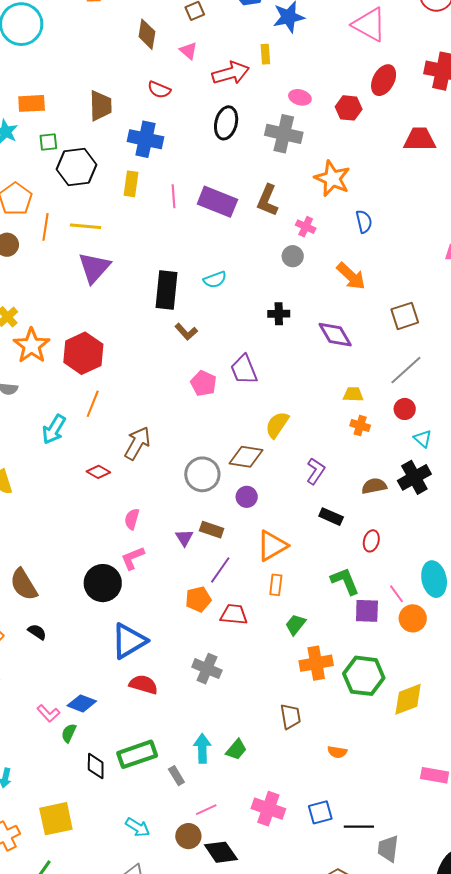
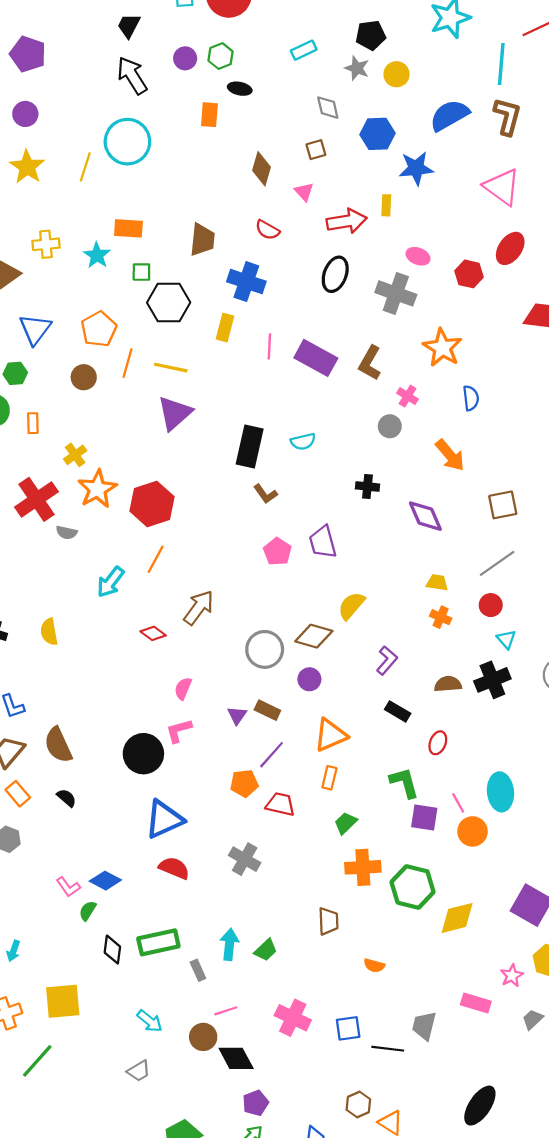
gray trapezoid: (388, 849) -> (424, 1026), moved

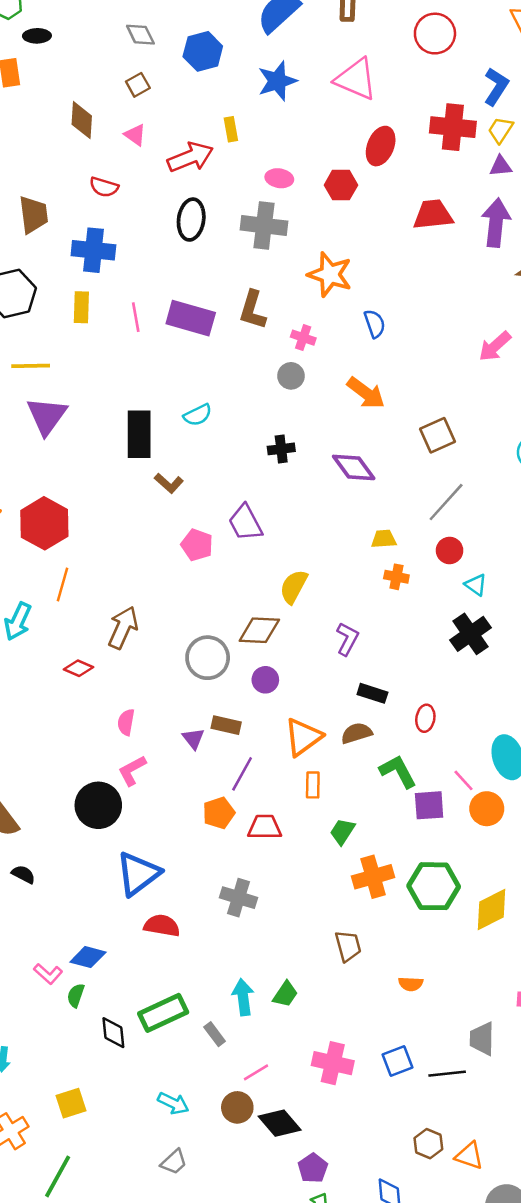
blue star: (416, 168) -> (277, 81), moved
brown semicircle: (448, 684) -> (357, 733), moved
yellow square: (63, 1001) -> (71, 1103), size x0.7

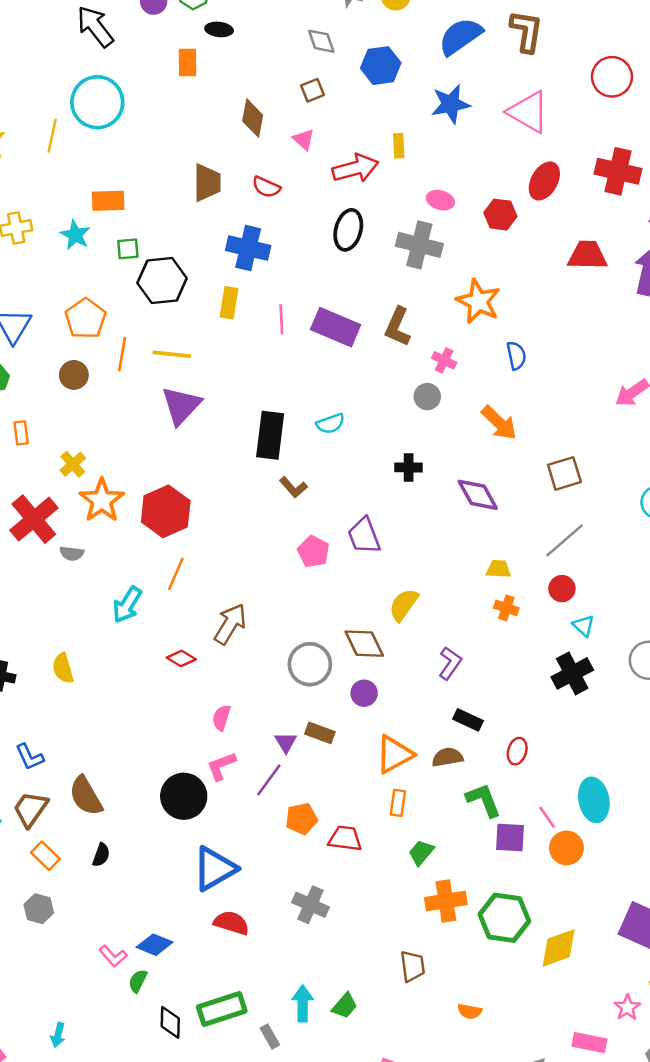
brown trapezoid: (34, 215) -> (207, 183), moved
brown diamond: (259, 630) -> (364, 644), turned 54
purple line: (242, 774) -> (269, 780), moved
black semicircle: (23, 874) -> (101, 855), turned 75

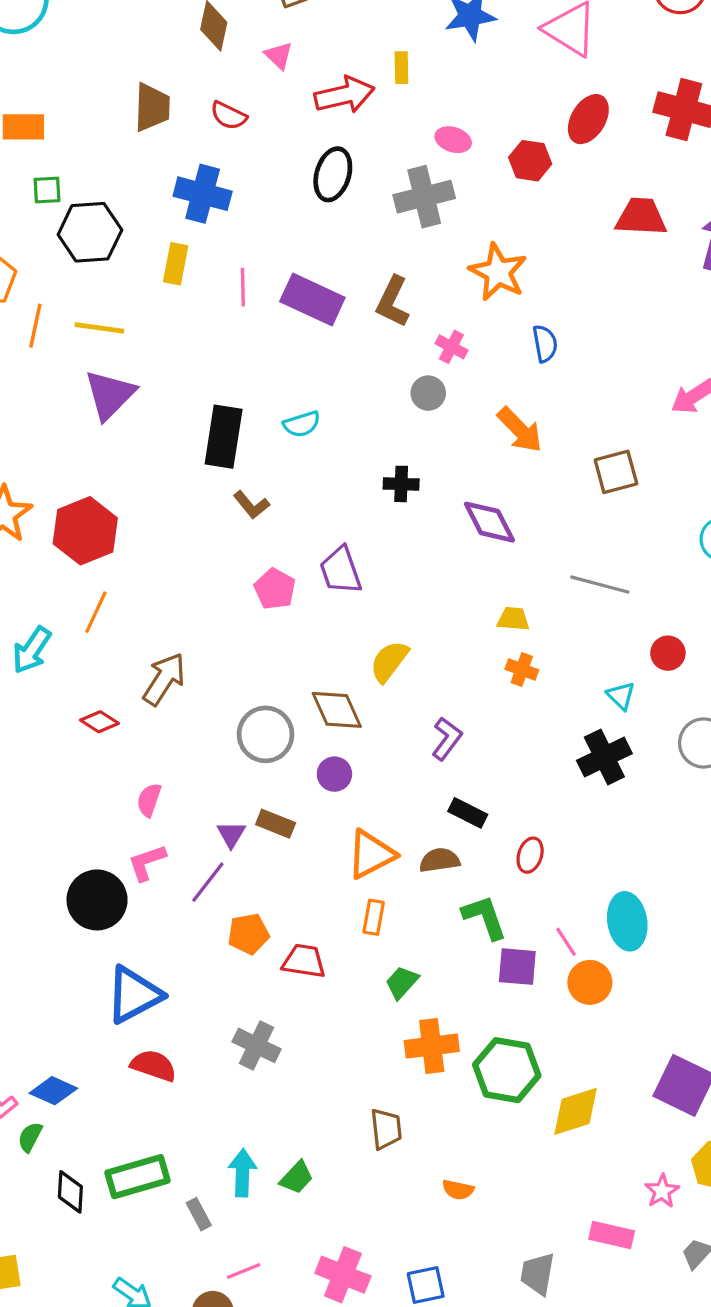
gray cross: (419, 245) -> (424, 197), turned -30
brown square: (564, 473) -> (616, 472), moved
gray line: (565, 540) -> (600, 585), turned 54
red circle: (562, 589) -> (668, 653), moved

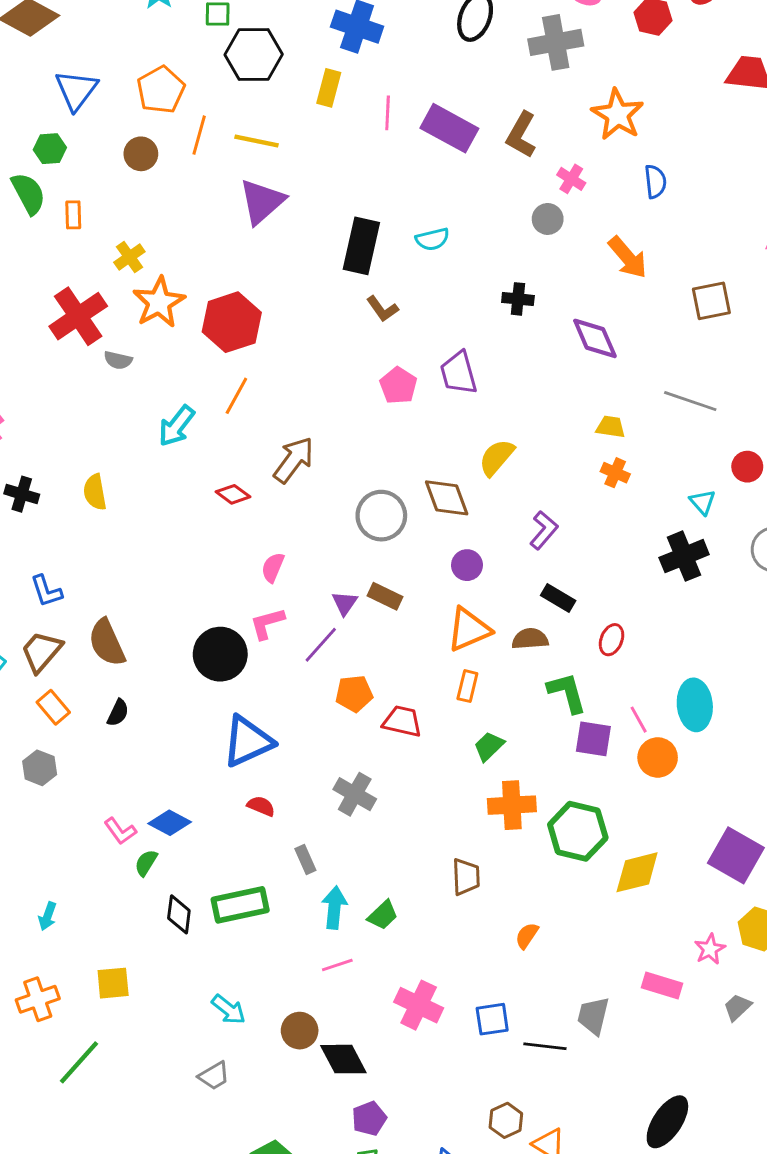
purple circle: (334, 774) -> (467, 565), moved
red semicircle: (154, 1066) -> (261, 806), size x0.7
orange semicircle: (458, 1190) -> (527, 936), turned 108
gray rectangle: (199, 1214) -> (305, 859), moved
pink line: (244, 1271) -> (337, 965), moved

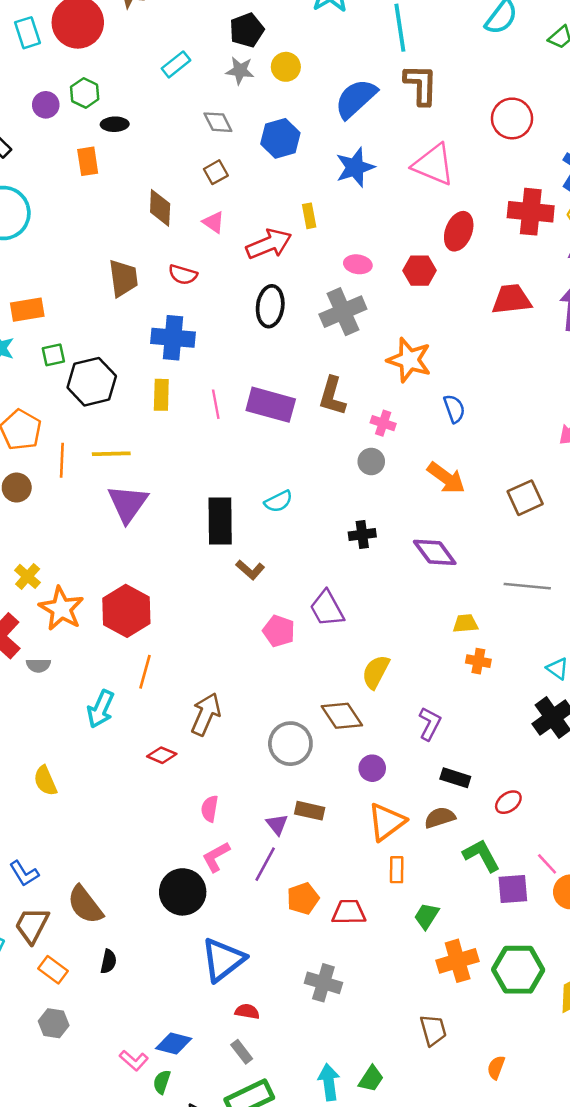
red ellipse: (612, 640) -> (508, 802), turned 45
gray rectangle: (305, 859) -> (242, 1052), moved

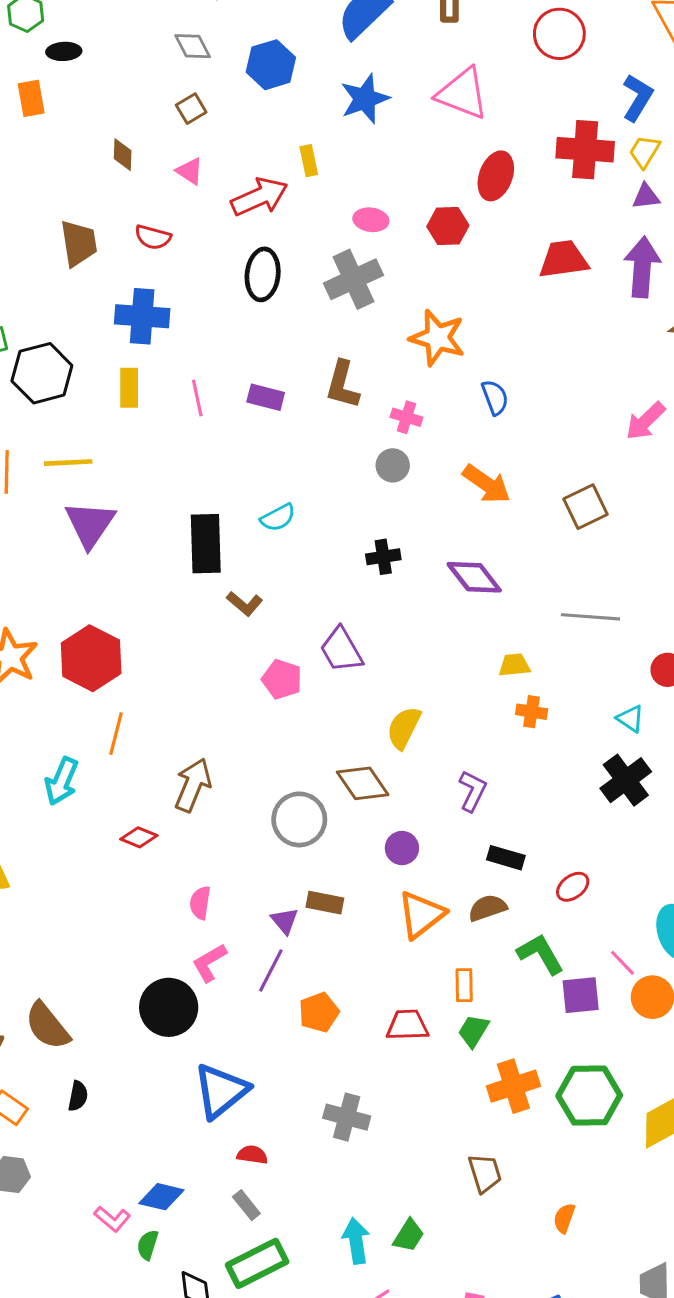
brown diamond: (160, 208) -> (123, 155), size x0.7
purple rectangle: (271, 405) -> (266, 397), size x0.6
orange rectangle: (397, 870) -> (464, 985), moved
red trapezoid: (349, 912) -> (407, 1025), moved

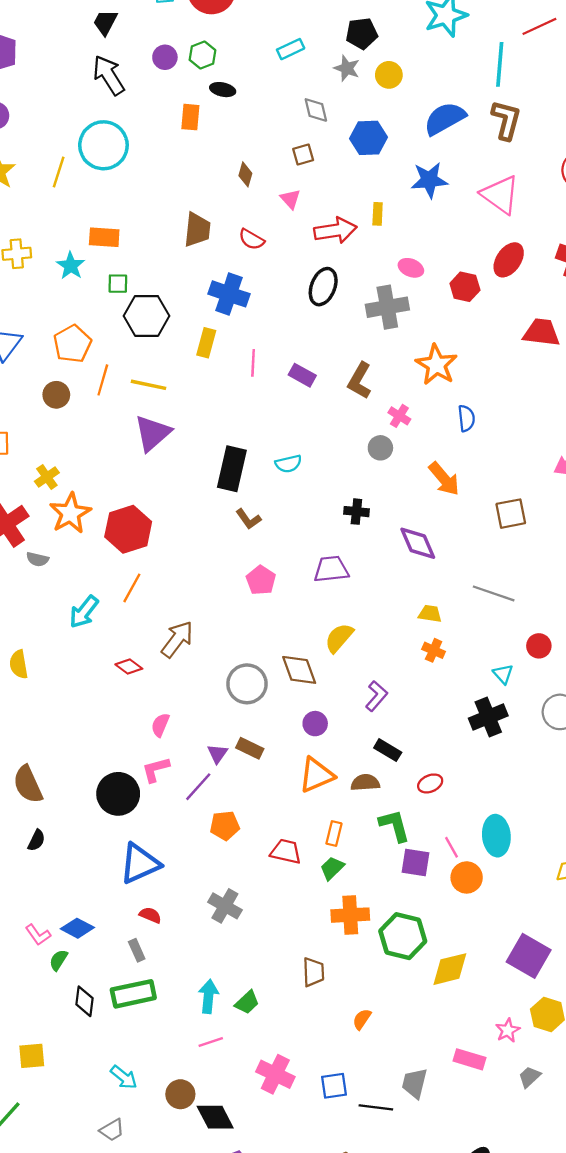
purple trapezoid: (341, 650) -> (331, 569), moved, turned 99

